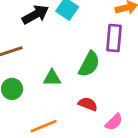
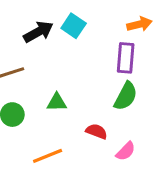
green semicircle: (89, 64) -> (126, 96), moved

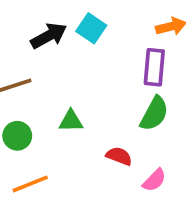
orange line: (48, 156) -> (30, 184), moved

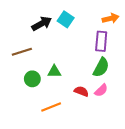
green circle: (17, 136) -> (32, 79), moved
pink semicircle: (154, 180) -> (101, 90), moved
orange line: (30, 184) -> (51, 107), moved

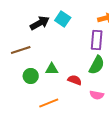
pink semicircle: (101, 90) -> (97, 95), moved, turned 56
red semicircle: (81, 91) -> (75, 80), moved

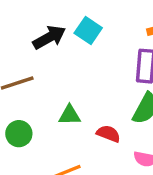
green circle: (31, 76) -> (19, 134), moved

